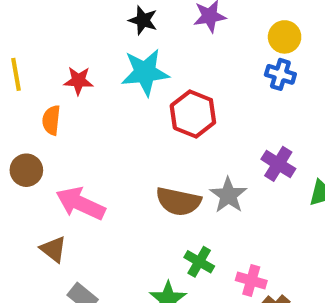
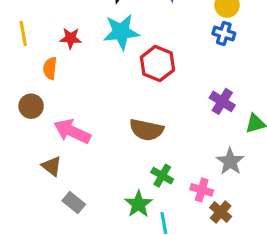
gray star: (228, 195) -> (230, 161), moved

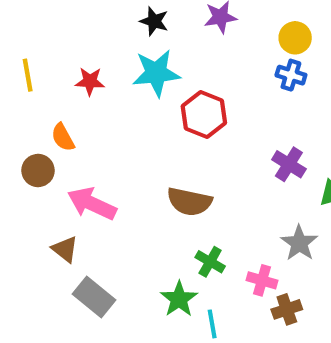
orange semicircle: (50, 68) -> (63, 137), moved, turned -35
gray rectangle: (74, 203) -> (94, 297), size x1.4
brown cross: (221, 212) -> (287, 309), turned 30

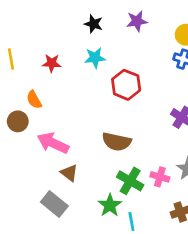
cyan star: (156, 73) -> (95, 58), size x0.7
brown triangle: (65, 249) -> (69, 173), moved
green cross: (210, 262) -> (130, 181), size x1.4
pink cross: (262, 280) -> (160, 177), moved

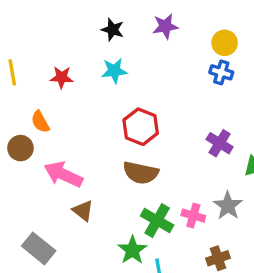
red hexagon: (126, 85) -> (141, 127), moved
gray rectangle: (54, 204) -> (39, 248), moved

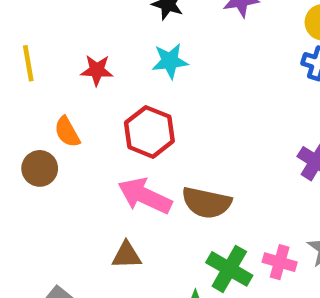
red hexagon: (141, 127) -> (149, 132), moved
pink arrow: (63, 174) -> (145, 196), moved
brown triangle: (83, 211) -> (127, 255), turned -40

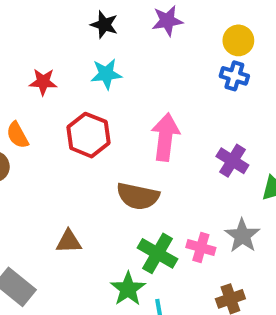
pink arrow: (145, 196) -> (165, 137), moved, turned 72

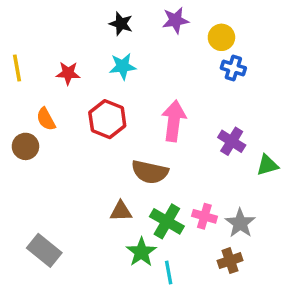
yellow circle: (238, 40) -> (221, 37), moved
gray star: (242, 236) -> (240, 223), moved
brown triangle: (69, 242) -> (121, 211), moved

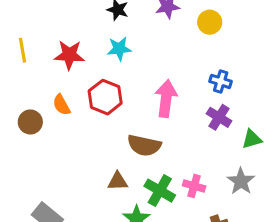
blue cross: (233, 68) -> (221, 81), moved
red star: (68, 73) -> (69, 55), size x1.4
orange semicircle: (46, 119) -> (61, 105), moved
gray star: (240, 223) -> (241, 181), moved

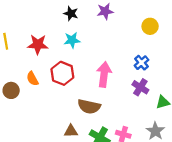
yellow circle: (210, 22) -> (150, 26), moved
blue cross: (221, 81) -> (141, 63), turned 32

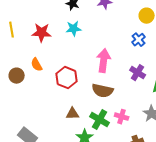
blue cross: (141, 63) -> (139, 40), moved
red hexagon: (62, 73) -> (67, 78), moved
brown semicircle: (89, 106) -> (103, 91), moved

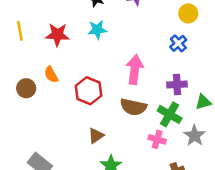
purple cross: (138, 73) -> (177, 84), turned -35
brown triangle: (73, 114) -> (96, 136), turned -32
green cross: (100, 120) -> (170, 114), moved

